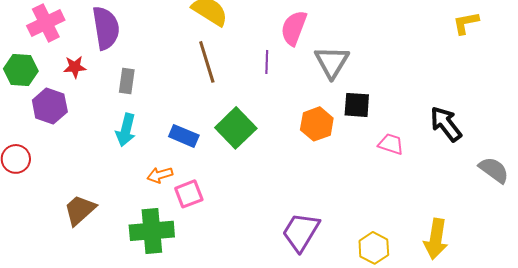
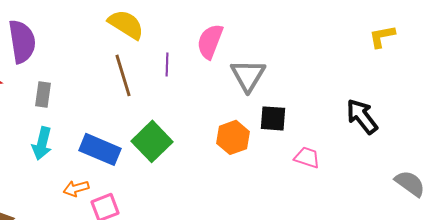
purple line: (267, 62) -> (167, 64), moved
black arrow: (446, 124) -> (362, 116), moved
blue rectangle: (184, 136) -> (100, 149), size x1.4

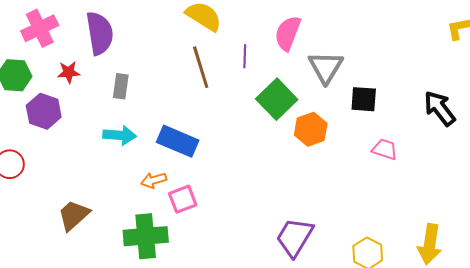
black square: (273, 118) -> (364, 99), moved
green square: (152, 141) -> (277, 99), moved
cyan arrow: (42, 143) -> (120, 135), turned -100

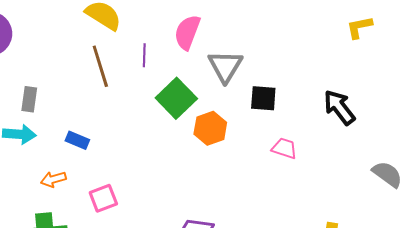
gray rectangle: (121, 86) -> (29, 99), moved
blue rectangle: (178, 141) -> (77, 140), size x0.6
pink square: (183, 199) -> (103, 198), moved

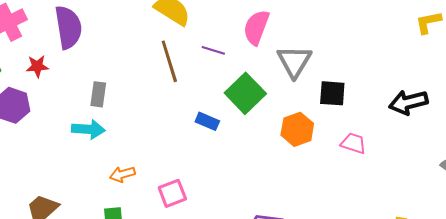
purple line: (144, 55) -> (213, 50), turned -75
black arrow: (339, 107) -> (408, 102), turned -66
orange hexagon: (210, 128) -> (297, 129), moved
blue rectangle: (77, 140) -> (207, 121), moved

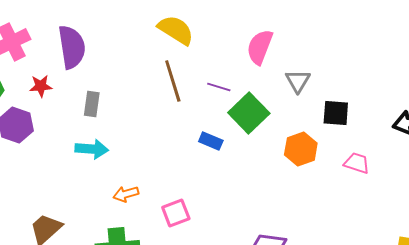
purple line: (213, 50) -> (219, 87), moved
gray triangle: (294, 61) -> (298, 81), size x0.7
gray rectangle: (98, 94) -> (92, 104), moved

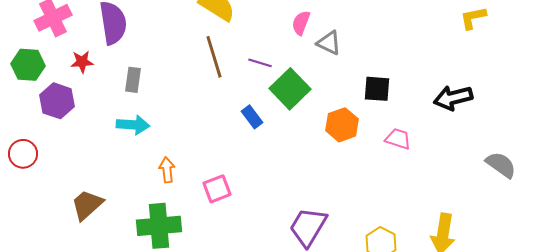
pink semicircle: (260, 47) -> (301, 23), size x0.7
gray triangle: (298, 81) -> (329, 43), moved, turned -36
blue rectangle: (211, 141) -> (252, 117), turned 30
orange arrow: (126, 194) -> (167, 170), turned 100

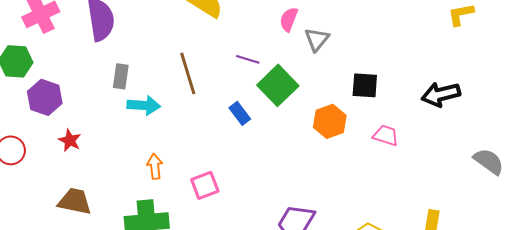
gray triangle: (329, 43) -> (317, 39), turned 44
brown line: (214, 57) -> (188, 73), moved
red star: (82, 62) -> (70, 140), moved, turned 30
cyan arrow: (133, 125) -> (144, 105), moved
brown trapezoid: (87, 205) -> (75, 201), turned 54

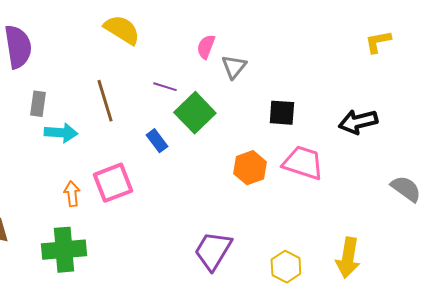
orange hexagon: (330, 121) -> (250, 168), moved
pink trapezoid: (386, 135) -> (303, 163), size x1.6
pink square: (205, 185) -> (113, 183), moved, size x1.4

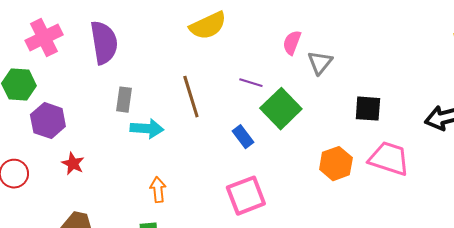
yellow semicircle: (122, 30) -> (208, 26), turned 123
pink square: (113, 183) -> (246, 196), moved

